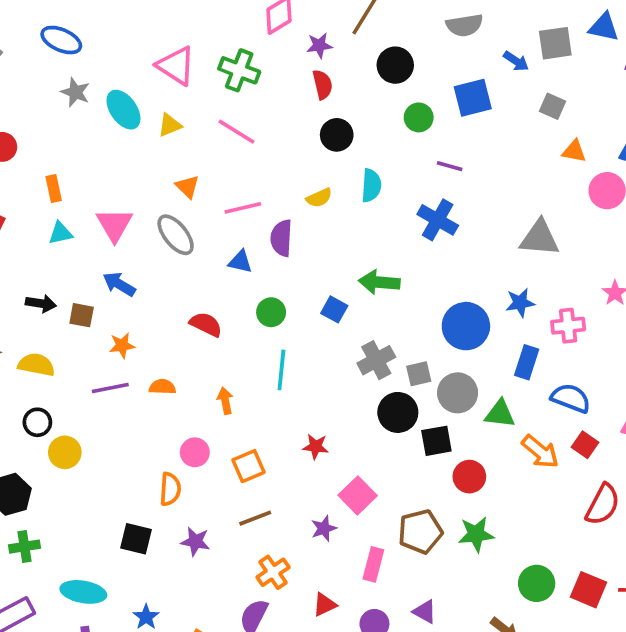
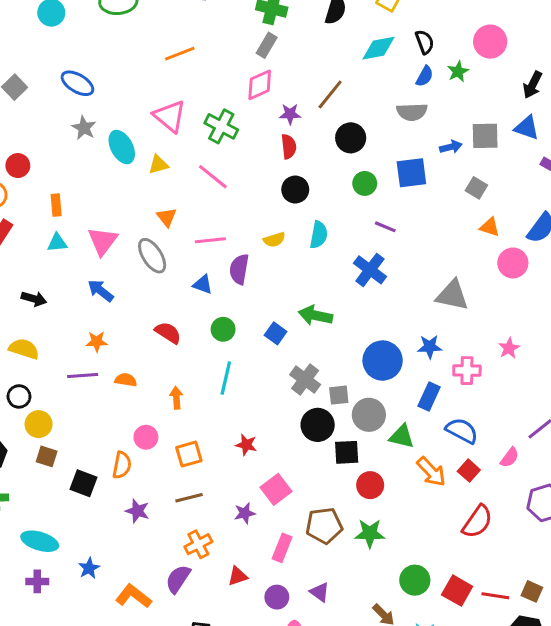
blue arrow: (516, 61) -> (451, 147), turned -55
brown square: (82, 315) -> (47, 456), moved
gray cross: (376, 360) -> (305, 380), turned -32
black square: (136, 539) -> (83, 483), moved

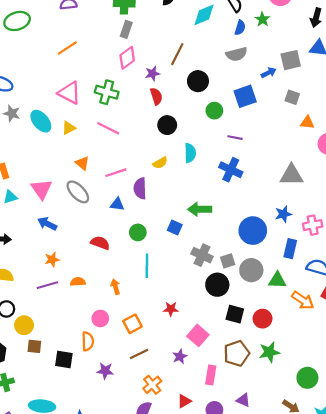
black square: (347, 452) -> (235, 314), moved, turned 30

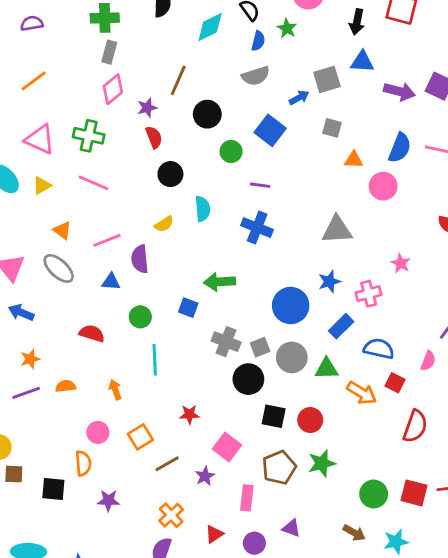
blue square: (245, 96) -> (270, 130), turned -30
blue rectangle: (290, 249) -> (341, 326), turned 36
brown line: (139, 354) -> (167, 464), moved

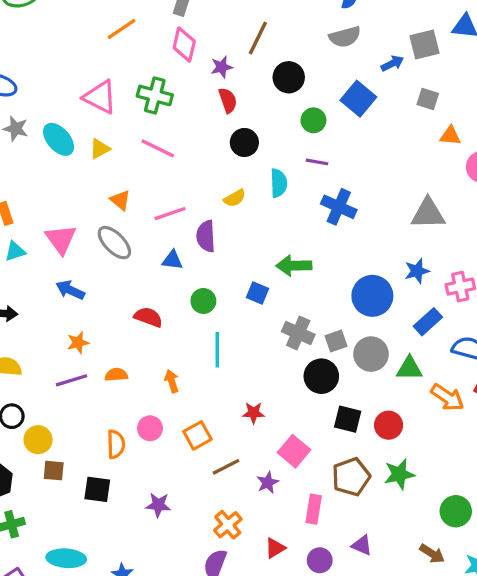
orange line: (34, 81) -> (122, 29), moved
pink diamond: (113, 89) -> (184, 44), turned -40
purple line: (260, 185) -> (317, 162), moved
orange semicircle: (83, 463) -> (116, 444), moved

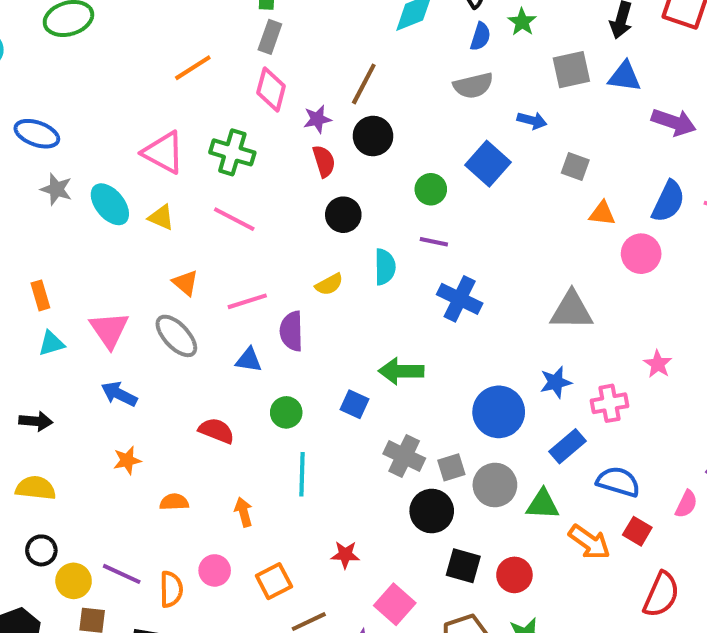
gray square: (425, 44) -> (571, 70), moved
blue arrow: (392, 63) -> (532, 120), turned 40
black circle: (289, 77) -> (373, 136), moved
yellow triangle: (100, 149) -> (161, 217), turned 50
purple line: (72, 380) -> (122, 574), moved, turned 40

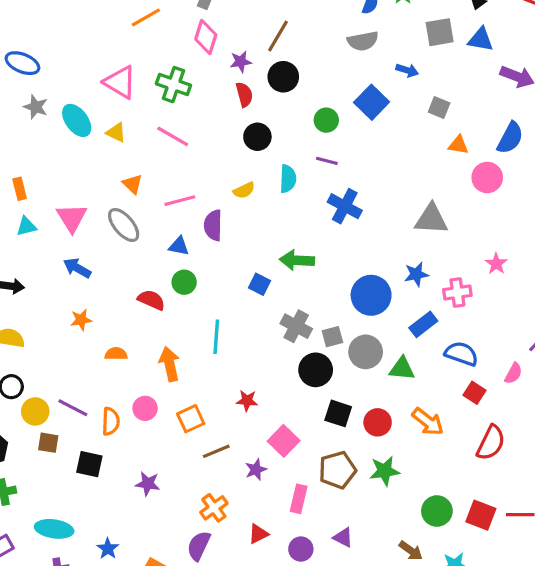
green circle: (286, 412) -> (184, 282), moved
orange arrow: (244, 512) -> (170, 364), size x1.5
orange arrow: (589, 542) -> (428, 422), moved

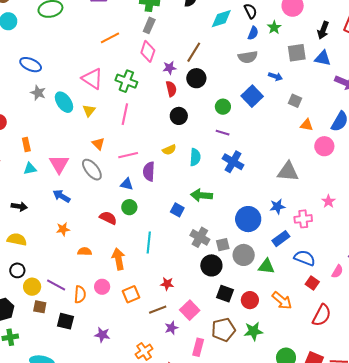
yellow triangle: (116, 132) -> (89, 111), turned 40
pink line: (173, 136) -> (125, 114), turned 70
cyan semicircle: (288, 179) -> (195, 157), moved
brown line: (216, 451) -> (158, 310), moved

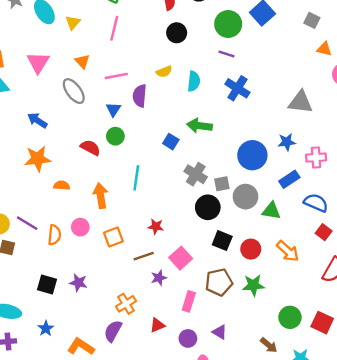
green circle: (223, 107) -> (228, 24), size x1.5
pink triangle: (59, 164) -> (38, 62), moved
blue triangle: (127, 184) -> (113, 109), turned 48
orange star: (63, 229) -> (38, 159), size x1.6
black square: (66, 321) -> (47, 284), moved

